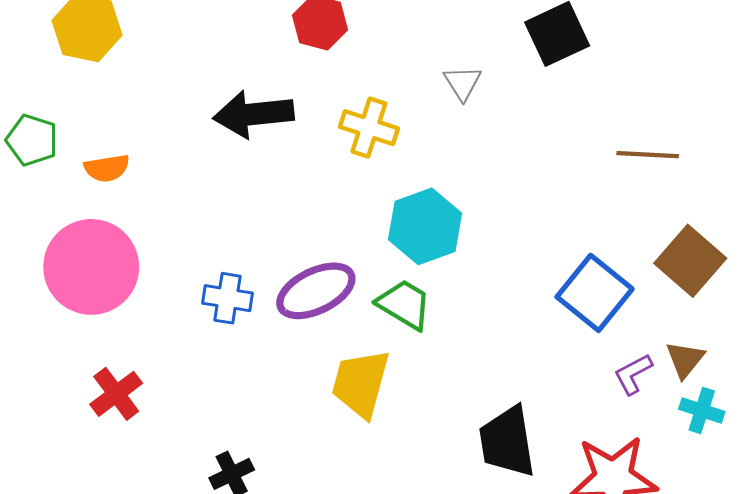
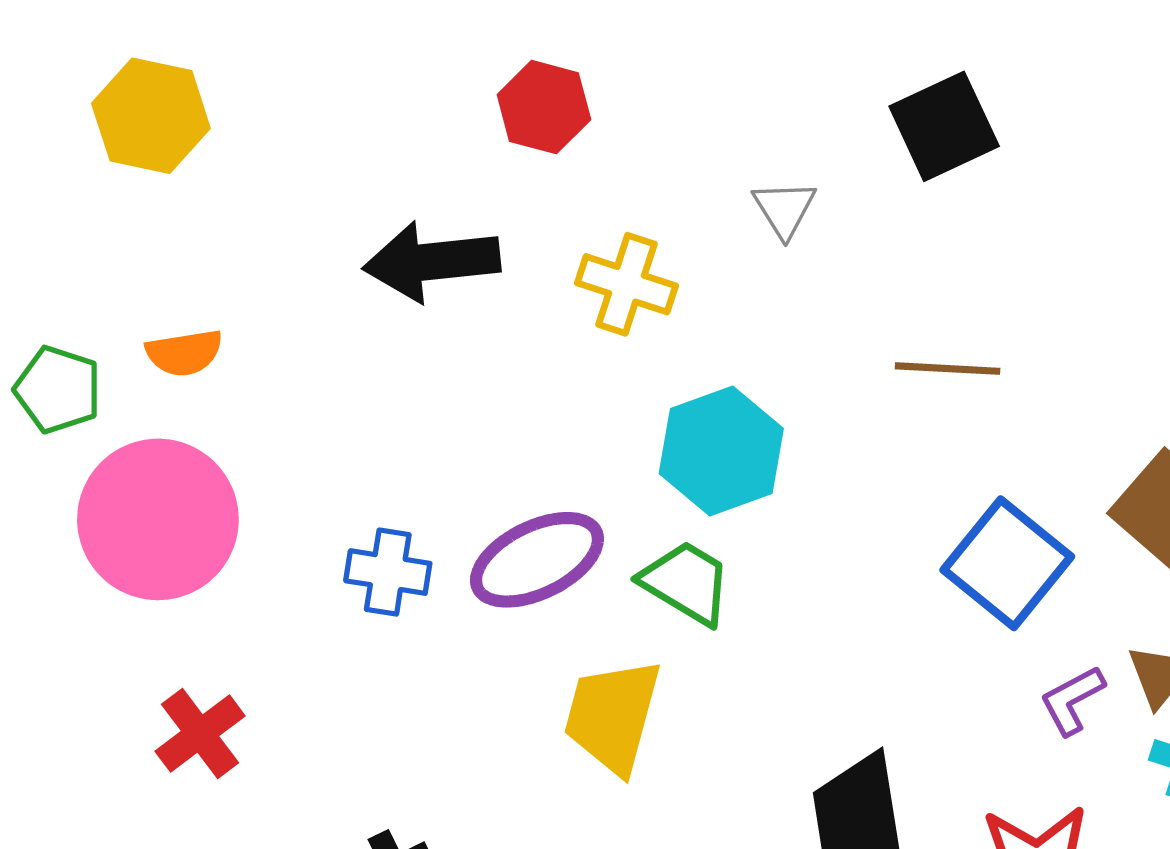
green pentagon: (32, 140) -> (58, 390), moved
brown line: (648, 155) -> (948, 369), moved

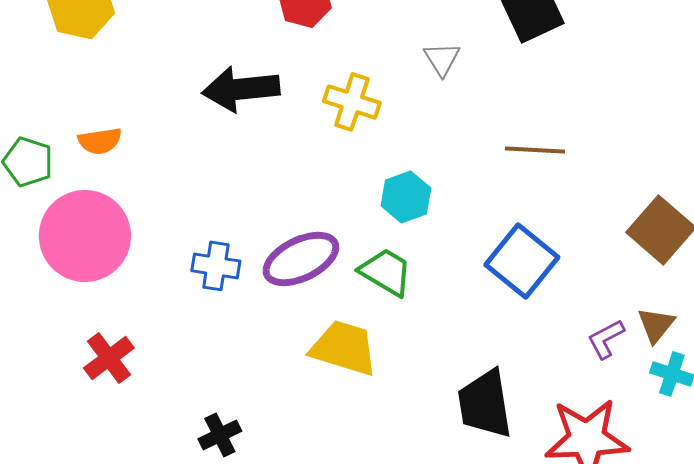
cyan hexagon: (721, 451) -> (406, 197), size x0.7
blue square: (1007, 563) -> (522, 261), moved
yellow trapezoid: (612, 716) -> (344, 348), turned 92

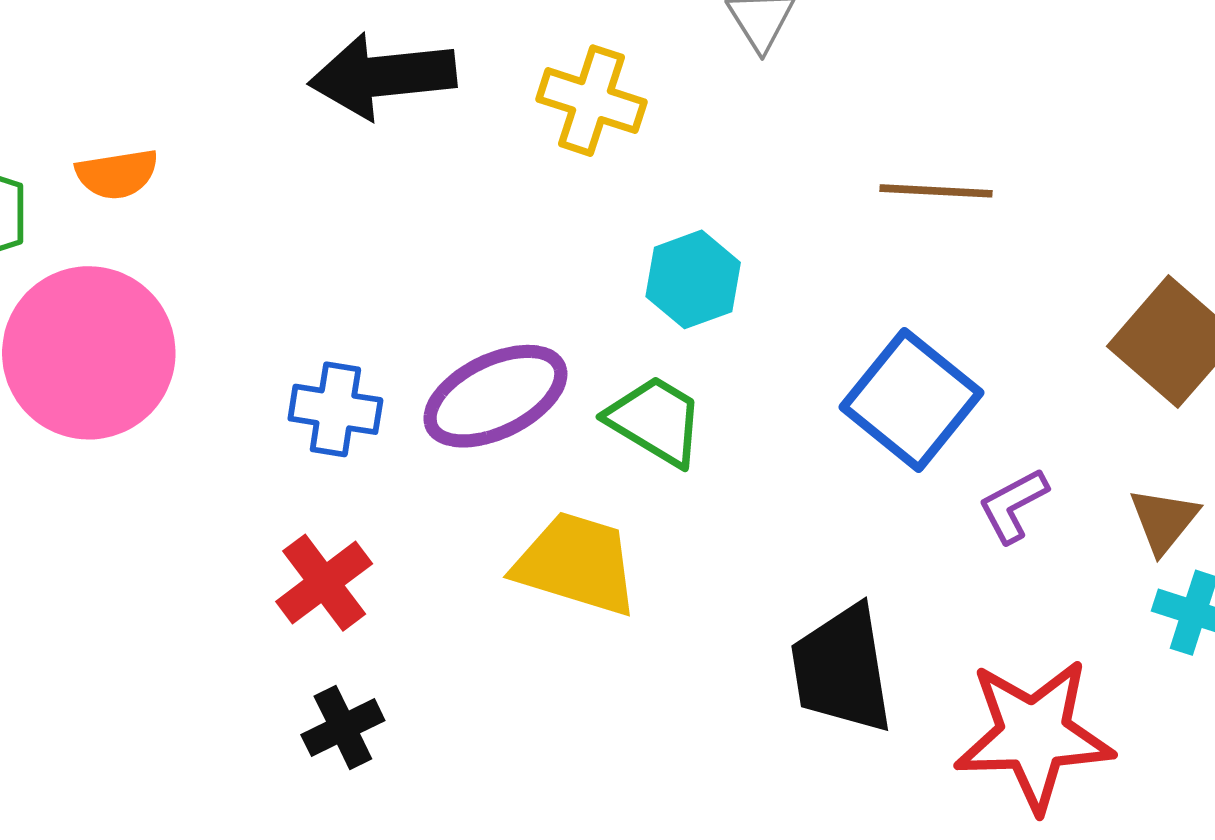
purple L-shape: (606, 339) -> (1013, 505), moved
red cross: (109, 358) -> (324, 583), moved

